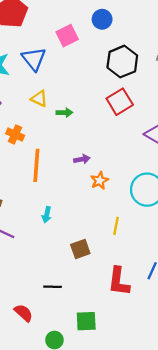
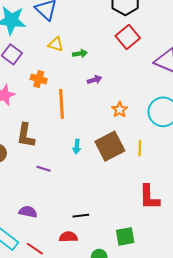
purple arrow: (82, 159) -> (95, 80), moved
brown square: (80, 249) -> (110, 146), moved, size x1.6
black line: (53, 287) -> (81, 216), moved
red semicircle: (24, 313) -> (68, 237), turned -36

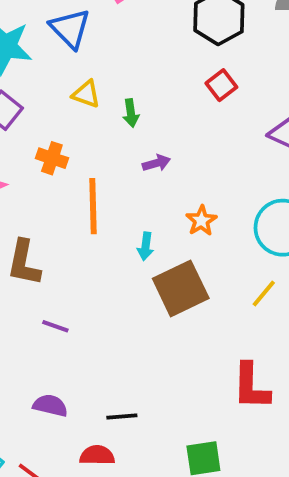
red square: (128, 37) -> (221, 85), size x0.7
green arrow: (80, 54) -> (131, 113), turned 88
cyan arrow: (77, 147) -> (146, 246), moved
yellow line: (140, 148) -> (264, 293), moved, turned 35
purple semicircle: (28, 212) -> (50, 406), moved

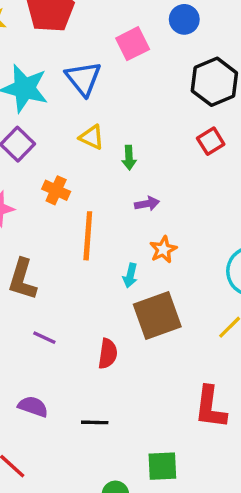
orange star: (201, 221) -> (163, 250), moved
red semicircle: (97, 455) -> (108, 354), moved, turned 92

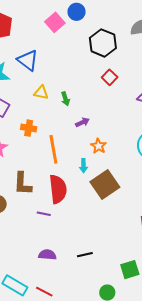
pink square: (133, 44) -> (55, 22), moved
red semicircle: (108, 354) -> (58, 189), moved, size x1.6

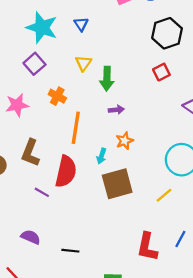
blue triangle: (28, 60) -> (81, 24), size x0.6
yellow triangle: (41, 93) -> (83, 63), turned 35
green arrow: (65, 99) -> (107, 79), size x1.5

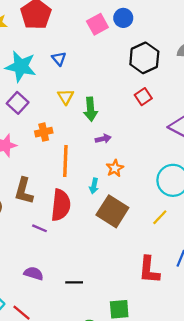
orange cross: (57, 96) -> (44, 132), turned -35
brown square: (117, 184) -> (112, 211), turned -36

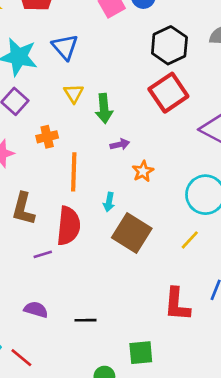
blue triangle: (59, 59) -> (65, 47), size x1.5
red square: (143, 97) -> (168, 93), size x1.8
orange star: (115, 168) -> (143, 171), moved
purple line: (39, 228) -> (43, 254), turned -40

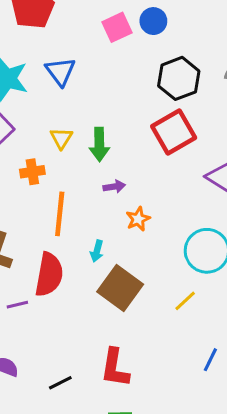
yellow triangle: (74, 93) -> (61, 138), moved
red L-shape: (177, 304) -> (115, 368), moved
black line: (86, 320) -> (60, 383), turned -30

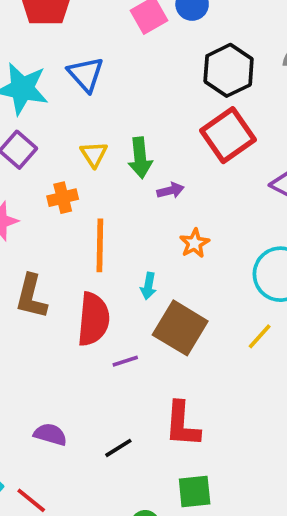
purple arrow: (114, 187) -> (170, 190), moved
purple line: (17, 305) -> (125, 361), moved

